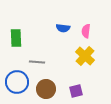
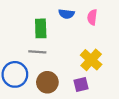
green rectangle: (16, 38) -> (41, 28), moved
yellow cross: (85, 56) -> (91, 60), moved

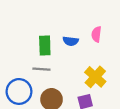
blue semicircle: (66, 14) -> (71, 41), moved

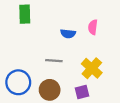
green rectangle: (45, 45) -> (25, 14), moved
gray line: (41, 69) -> (54, 61), moved

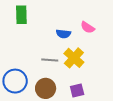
pink semicircle: (93, 27) -> (88, 27), turned -64
yellow cross: (92, 68) -> (74, 58), moved

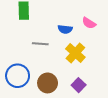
gray line: (50, 60) -> (40, 44), moved
purple square: (77, 91) -> (79, 85), turned -32

